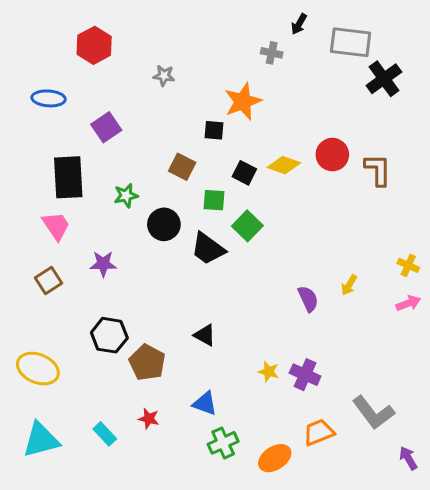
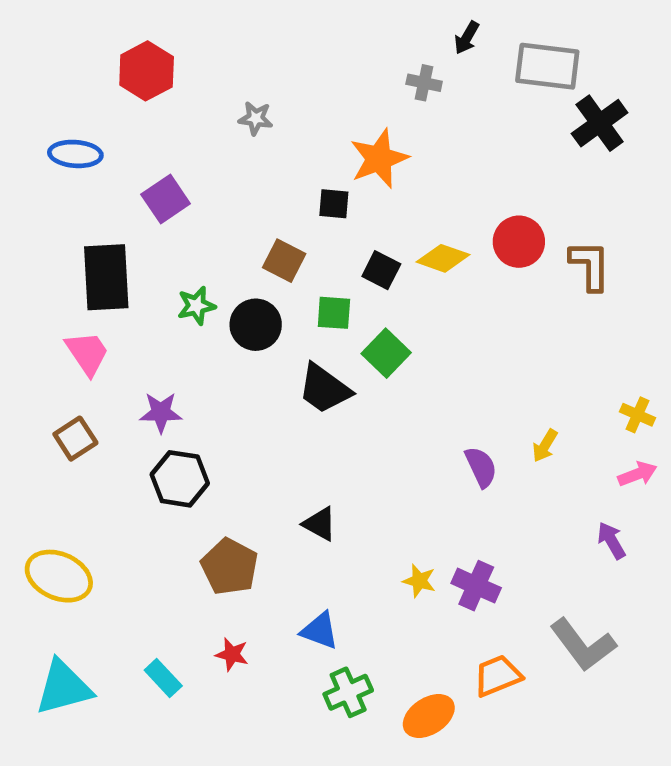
black circle: (164, 224) -> (256, 325), moved
black hexagon: (109, 335) -> (180, 479), moved
purple arrow: (408, 458) -> (611, 540), moved

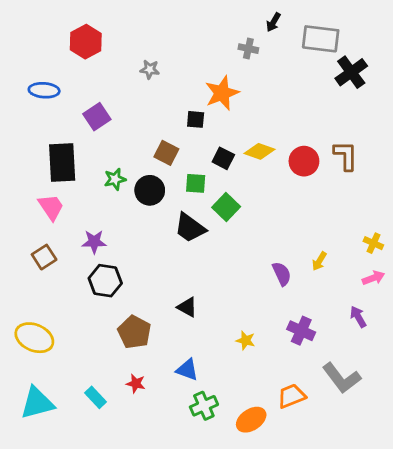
red circle: (519, 242) -> (304, 161), moved
purple cross: (476, 586) -> (301, 331), moved

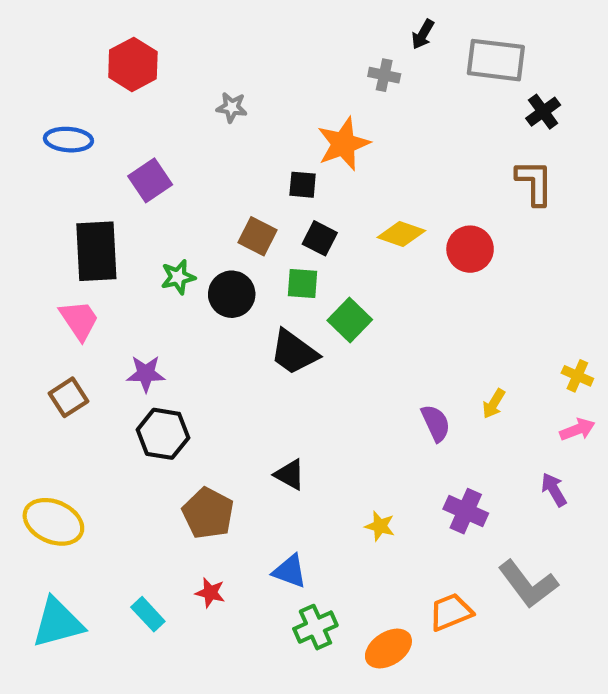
black cross: (351, 72) -> (543, 112), size x0.7
brown L-shape: (346, 156) -> (534, 183), moved
black square: (223, 158) -> (320, 238), moved

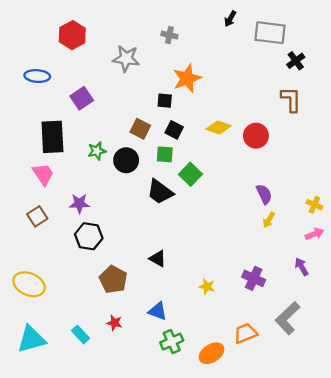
gray cross: (384, 75) -> (169, 35), moved
gray star: (232, 107) -> (126, 58), size x1.6
purple semicircle: (436, 423) -> (264, 194), moved
gray L-shape: (528, 584) -> (288, 318), turned 84

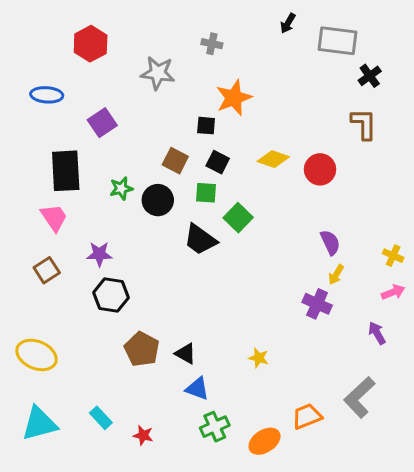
black triangle: (158, 258) -> (186, 354), moved
purple cross: (254, 278) -> (317, 304), moved
red star: (114, 323) -> (143, 435), moved

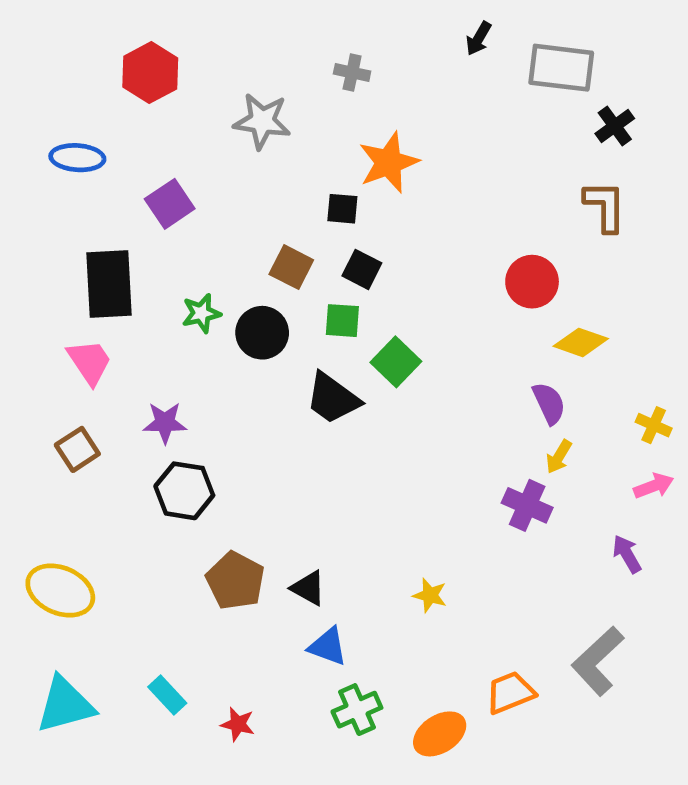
yellow diamond: (273, 159) -> (581, 342), moved

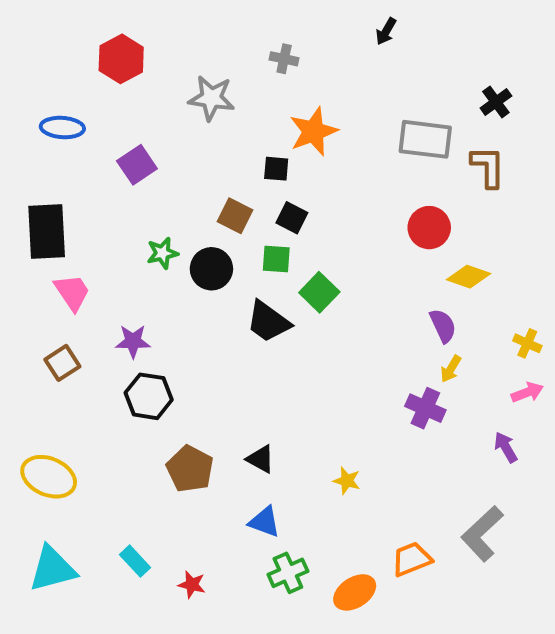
gray rectangle: (561, 68) -> (425, 139), moved
black rectangle: (109, 284) -> (47, 231), moved
black triangle: (308, 588) -> (260, 459), moved

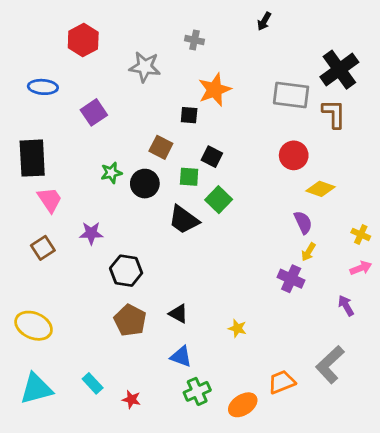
black cross: (496, 102) -> (339, 70), size x1.8
black square: (292, 218) -> (212, 157), moved
black hexagon: (149, 396) -> (126, 271), moved

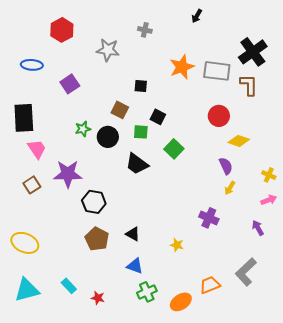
orange star: (215, 90) -> (182, 67), moved
green square: (219, 200) -> (174, 149), moved
purple star: (91, 233) -> (68, 174), size x1.6
purple cross: (291, 279) -> (209, 218), moved

